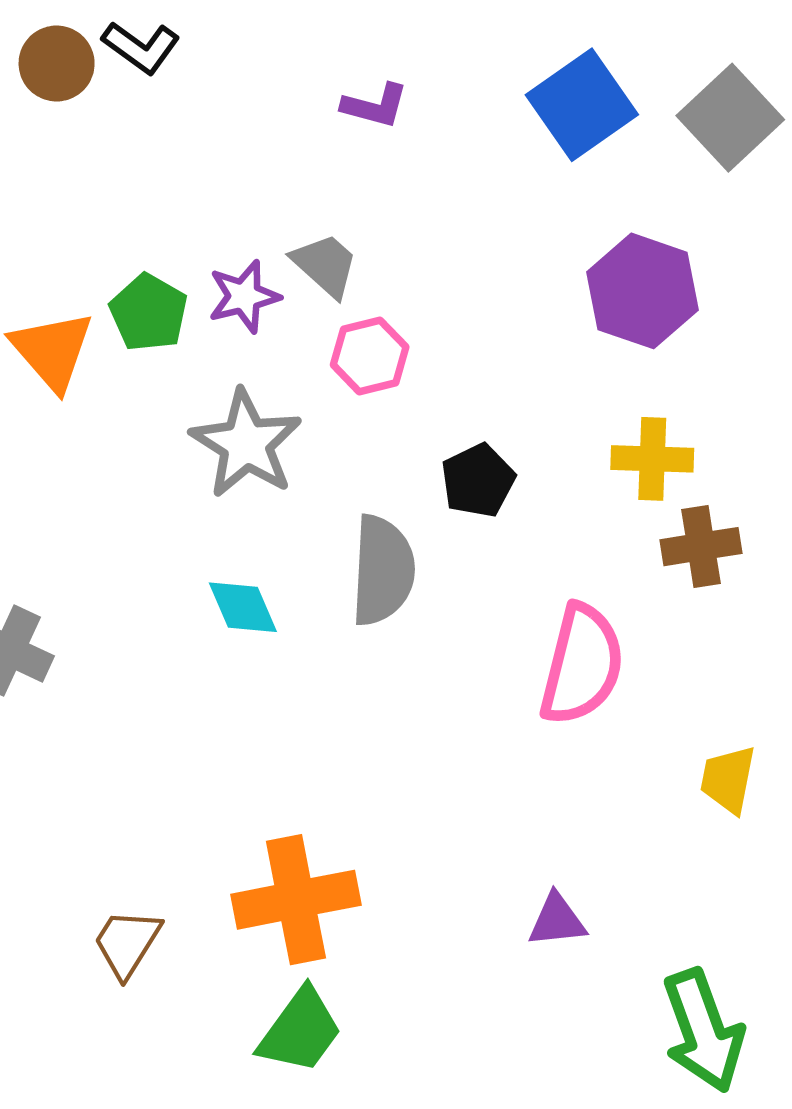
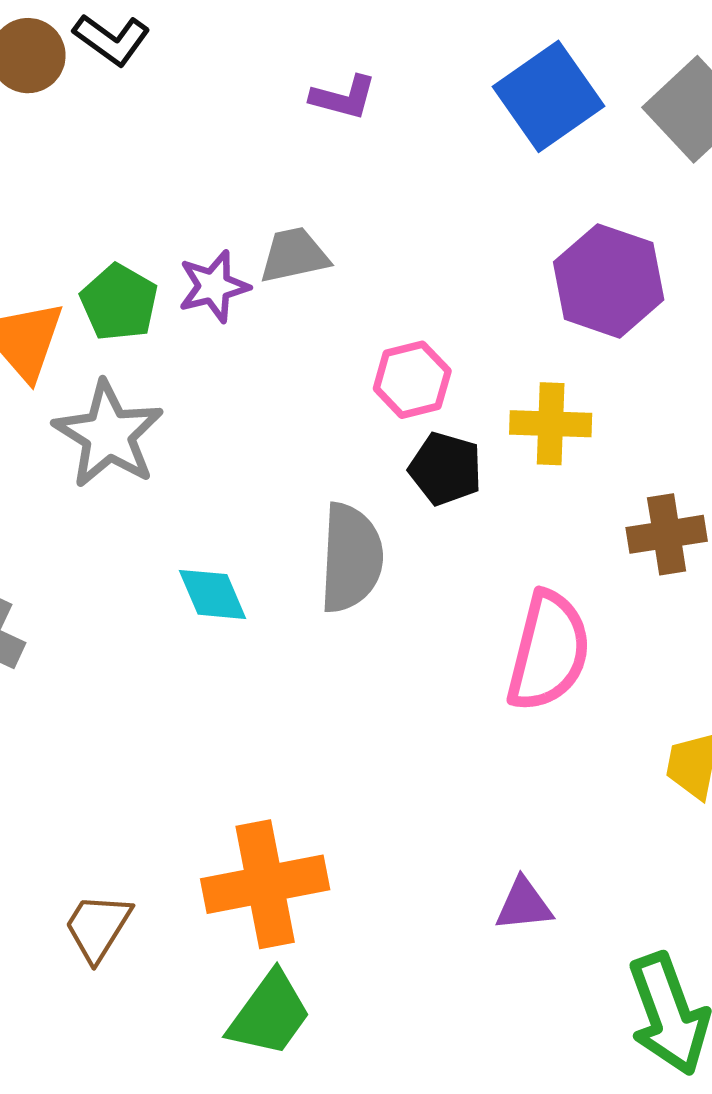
gray trapezoid: (325, 265) -> (294, 255), turned -54
pink hexagon: (370, 356) -> (412, 380), moved
gray star: (246, 444) -> (108, 434), moved
yellow cross: (652, 459) -> (551, 424), moved
black pentagon: (478, 481) -> (445, 469), turned -30

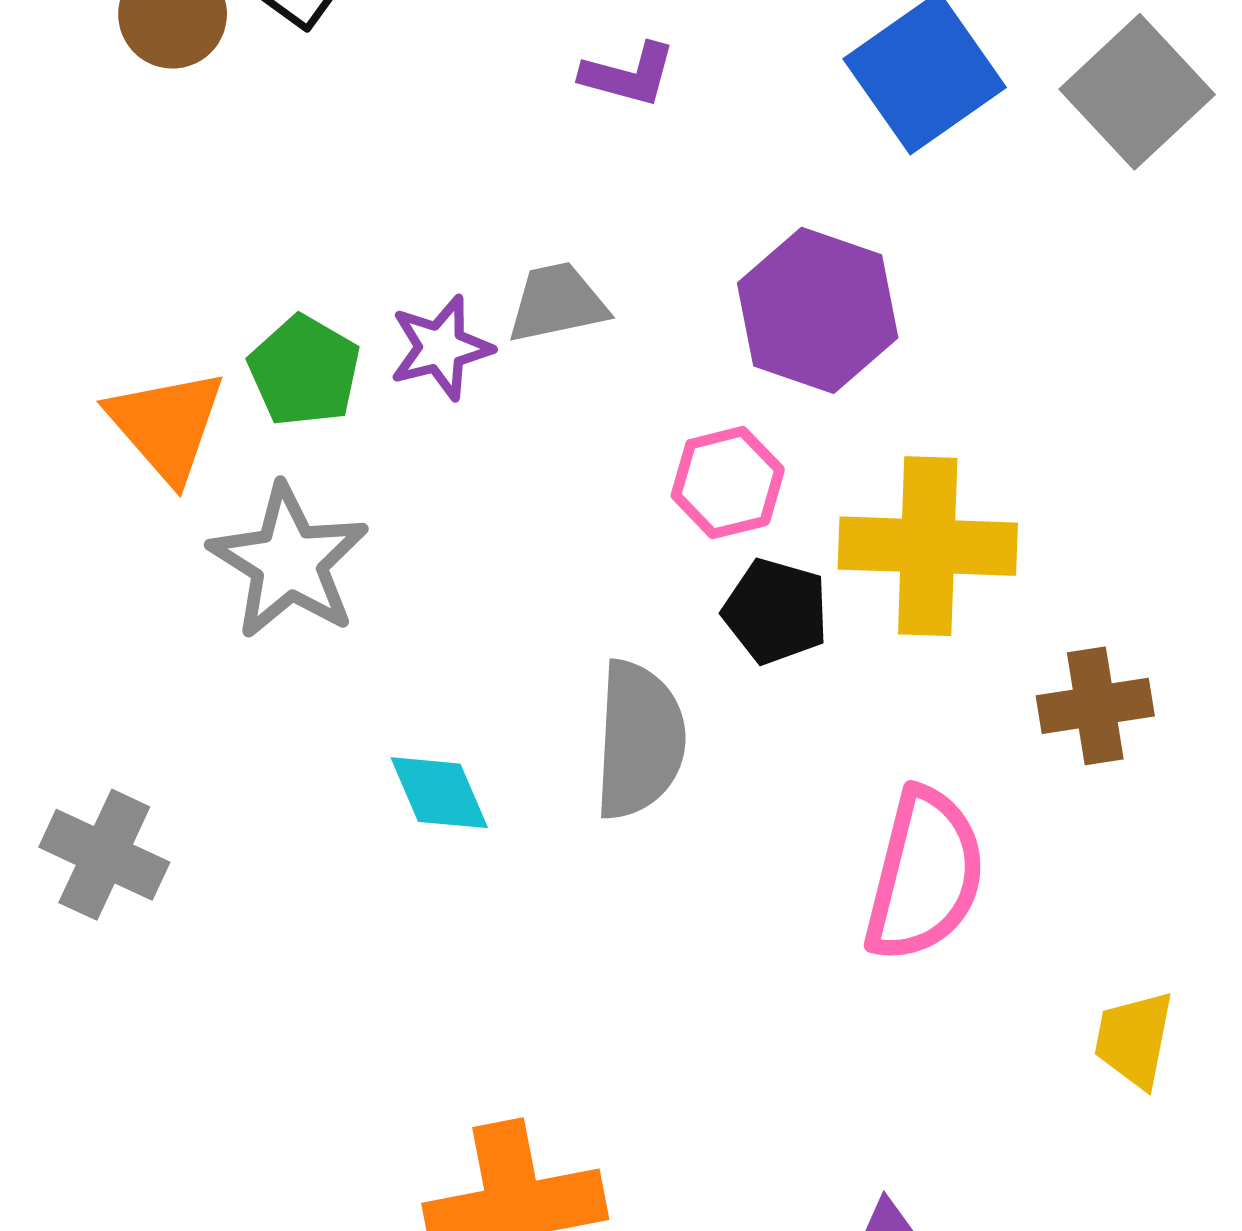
purple hexagon: (609, 281) -> (818, 310), moved
yellow cross: (551, 424) -> (928, 546), size x1.5

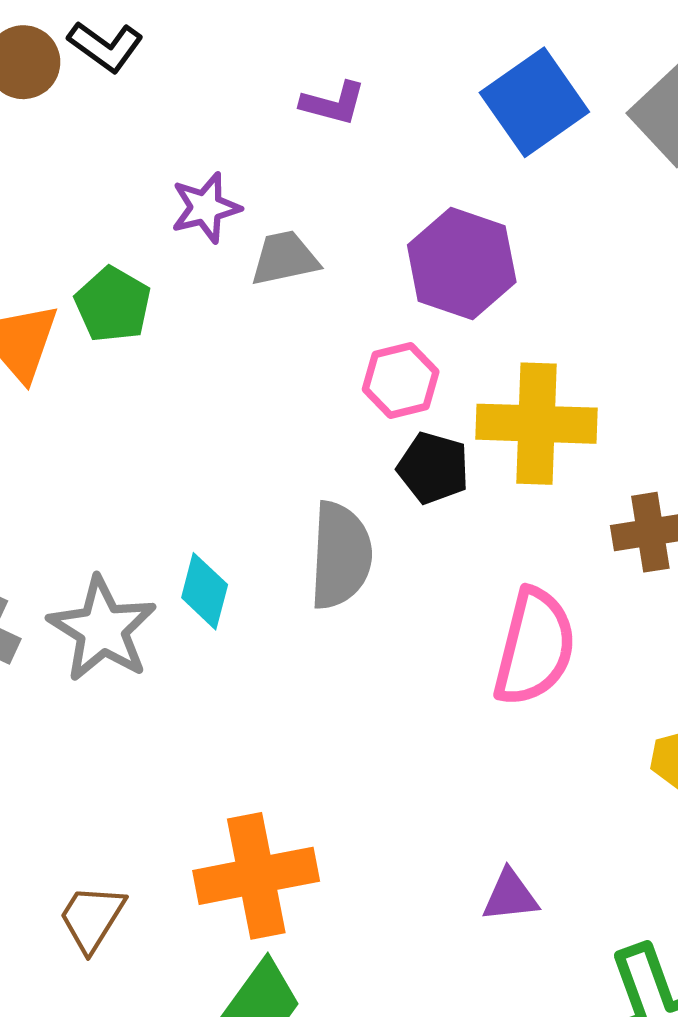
purple star: (441, 348) -> (206, 208), moved
gray star: (289, 562) -> (102, 629), moved
cyan diamond: (439, 793) -> (205, 591), turned 38

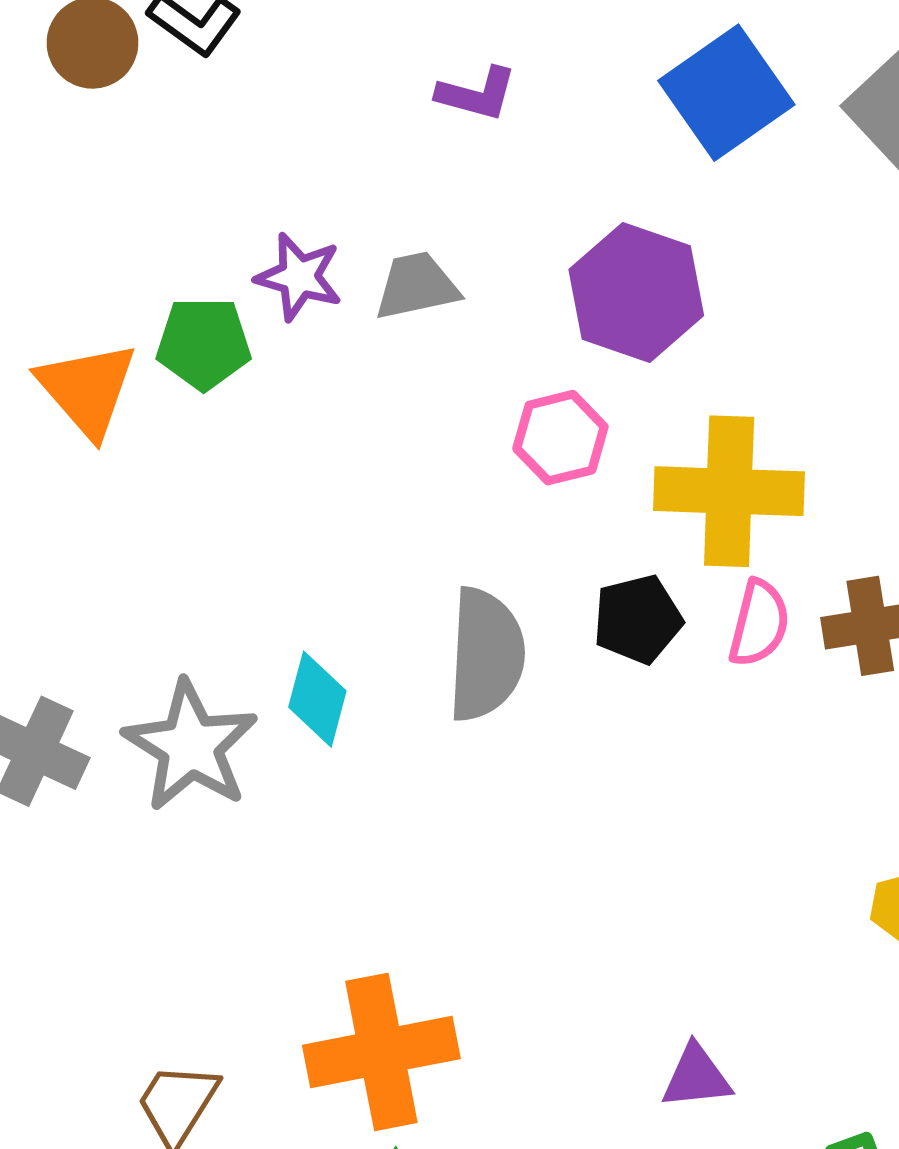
purple star: (206, 208) -> (299, 277), moved, turned 30
green pentagon: (113, 305) -> (204, 343), turned -30
black pentagon: (433, 468) -> (638, 619), moved, turned -30
pink semicircle: (534, 647) -> (759, 623), moved, size x0.6

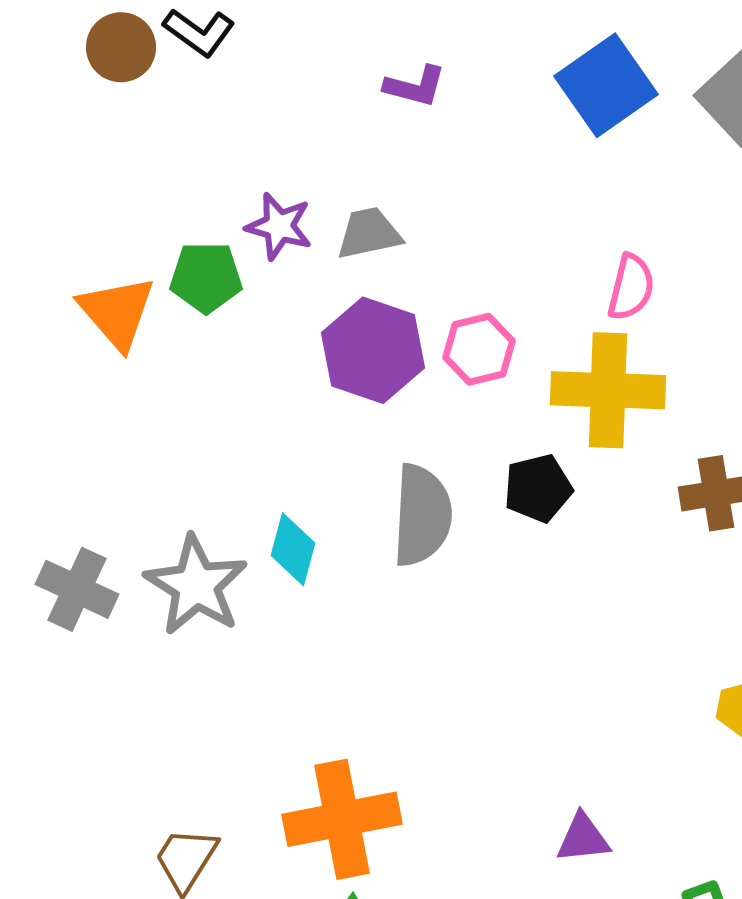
purple hexagon: (636, 293) -> (373, 350), moved
pink semicircle: (759, 623) -> (631, 287), moved

